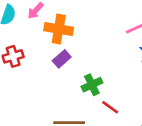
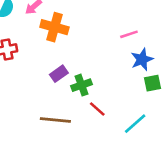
purple rectangle: (62, 59) -> (59, 74), moved

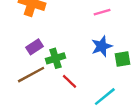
blue star: (142, 59) -> (102, 46), moved
brown line: (55, 120) -> (31, 75), moved, turned -36

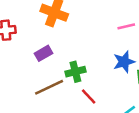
purple rectangle: (35, 47) -> (43, 53), moved

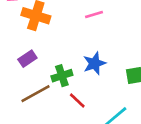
pink line: (126, 26) -> (94, 15), moved
blue star: (124, 62) -> (94, 63), moved

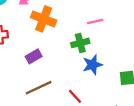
green cross: (62, 76) -> (80, 43), moved

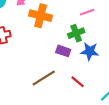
purple rectangle: (34, 56) -> (63, 51), moved, turned 56
blue star: (92, 65) -> (90, 51), turned 30

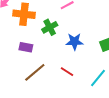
green cross: (76, 33) -> (50, 27), moved
purple rectangle: (63, 51) -> (26, 47), moved

